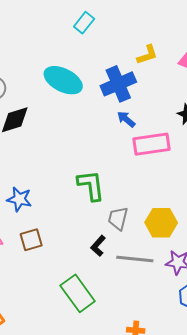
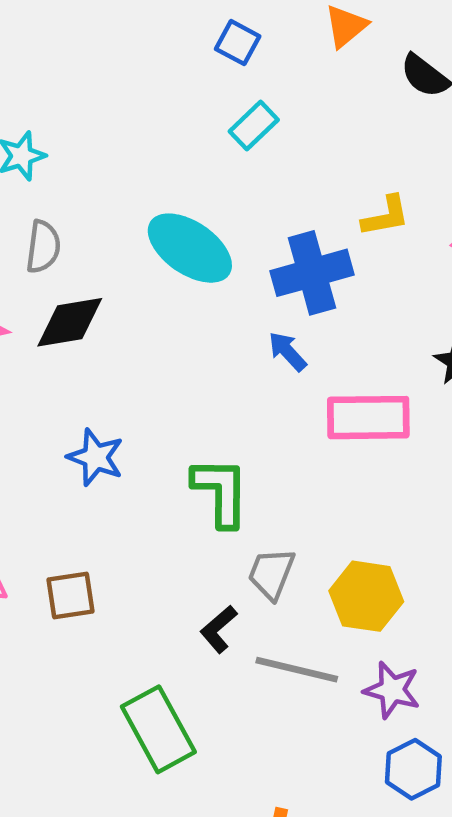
blue arrow: (126, 119) -> (287, 351), moved
blue star: (19, 199) -> (96, 457), moved

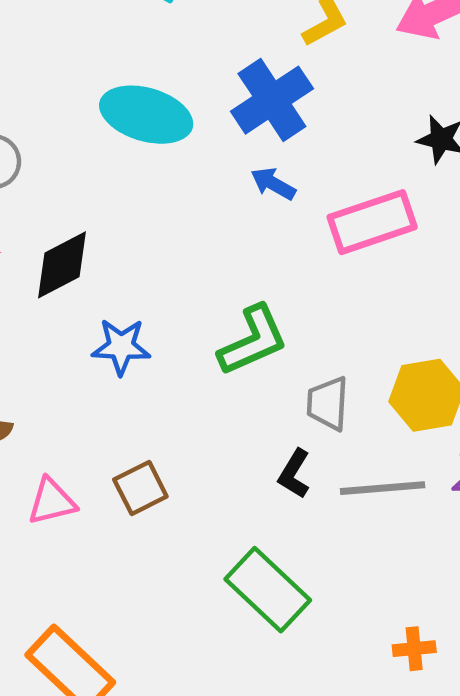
black diamond: (70, 322) -> (62, 265), moved
green L-shape: (221, 492) -> (253, 340), turned 84

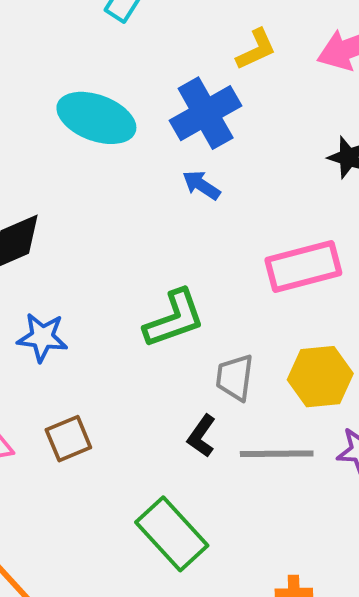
pink rectangle: (372, 222) -> (303, 266), moved
blue star: (121, 347) -> (42, 337), moved

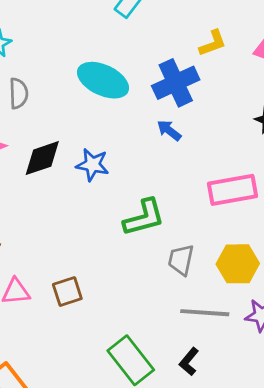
blue star: (42, 337) -> (92, 165), moved
black L-shape: (202, 436) -> (189, 362), moved

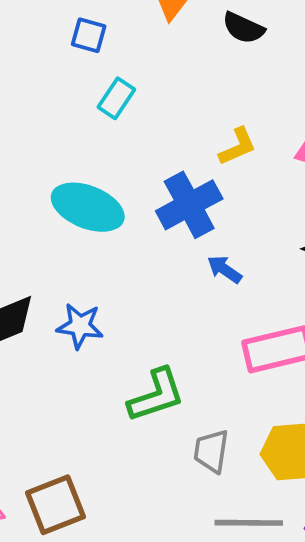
blue arrow: (169, 130) -> (224, 269), moved
brown square: (67, 292) -> (56, 505), size x1.4

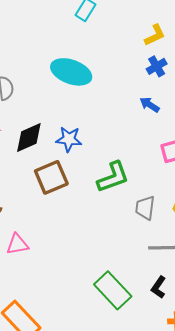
blue cross: (189, 205) -> (157, 66), moved, size x0.6
brown square: (56, 505) -> (51, 177), moved

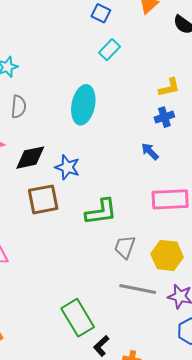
cyan ellipse: (71, 72) -> (83, 105), turned 69
black L-shape: (159, 287) -> (101, 346), moved

